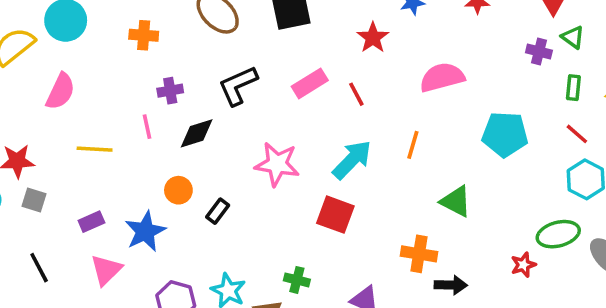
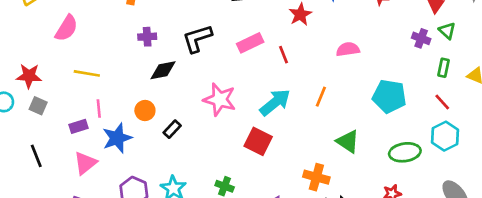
pink semicircle: (442, 77) -> (348, 49), size x0.7
pink line: (147, 127) -> (99, 108), moved
green ellipse: (558, 234) -> (405, 152), moved

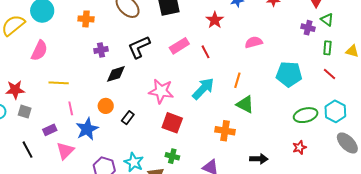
purple rectangle: (78, 126) -> (50, 130), moved
cyan hexagon: (445, 136) -> (335, 111), moved
red square: (258, 141) -> (172, 123), moved
green triangle: (348, 142) -> (245, 104), moved
orange cross: (316, 177) -> (225, 131), moved

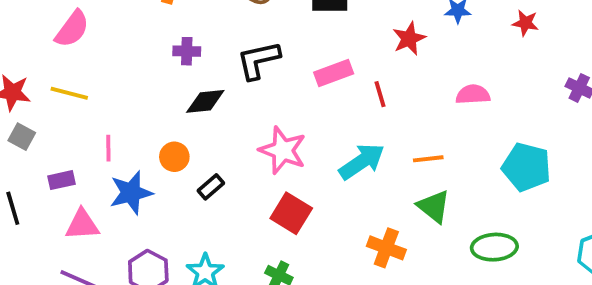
orange line: (237, 80) -> (428, 159), turned 56
yellow line: (59, 83) -> (69, 93), moved
green ellipse: (306, 115) -> (494, 247), moved
pink triangle: (65, 151) -> (82, 225), turned 30

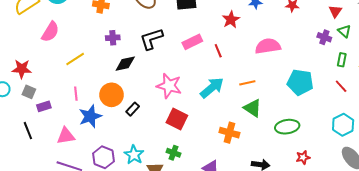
yellow line: (69, 93) -> (75, 59), moved, turned -42
pink semicircle: (473, 95) -> (268, 46), size x1.4
orange circle: (174, 157) -> (112, 95), size x1.5
purple rectangle: (61, 180) -> (44, 106), moved

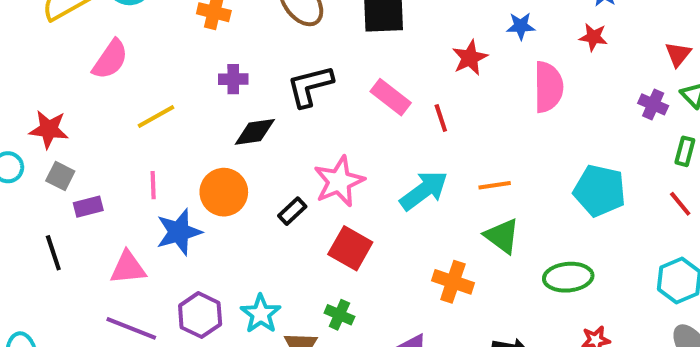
pink rectangle: (192, 42) -> (391, 97), turned 60
pink semicircle: (268, 46) -> (548, 87), moved, turned 95
pink star: (169, 86) -> (339, 181), turned 30
black rectangle: (133, 109) -> (292, 211), moved

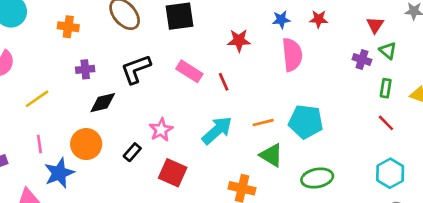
blue star: (521, 26) -> (281, 20), moved
red star: (470, 58) -> (239, 40), turned 30
pink star: (339, 181) -> (161, 130), size x0.7
cyan pentagon: (600, 191) -> (306, 122), moved

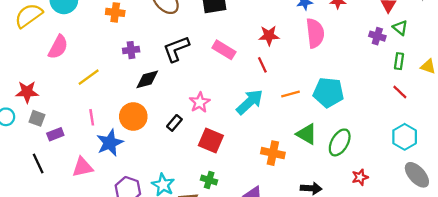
red star: (239, 40) -> (269, 36), moved
red line: (224, 82) -> (262, 65), moved
green triangle: (271, 155) -> (307, 134), moved
green ellipse: (317, 178) -> (340, 142), turned -48

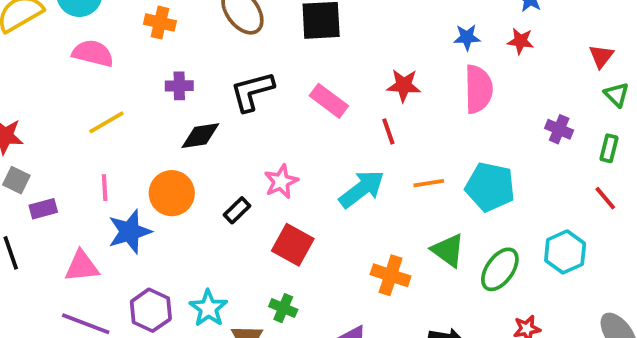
purple cross: (377, 36) -> (559, 129), moved
pink semicircle: (58, 47) -> (93, 53), moved, turned -110
cyan hexagon: (405, 137) -> (565, 252), moved

